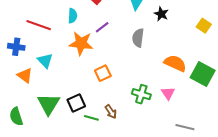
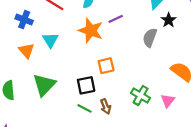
black star: (161, 14) -> (169, 20), moved
black square: (76, 103) -> (86, 85), moved

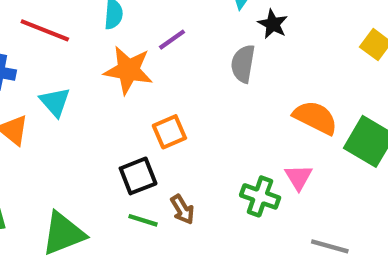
green triangle: (44, 85) -> (63, 233), moved, turned 35
green cross: (141, 95) -> (260, 196), moved

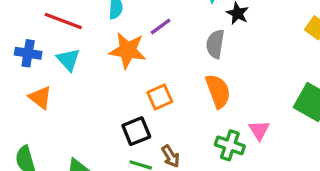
cyan triangle: (55, 102) -> (68, 60), moved
orange semicircle: (315, 118) -> (218, 91), moved, turned 44

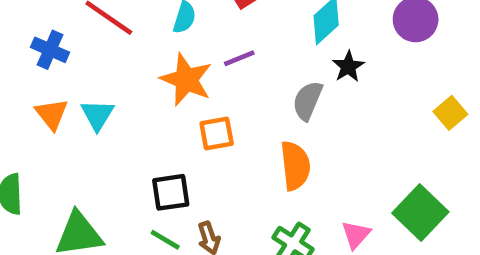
cyan triangle: (68, 60) -> (97, 115), moved
orange square: (160, 97) -> (217, 134), moved
pink triangle: (259, 130) -> (356, 235), moved

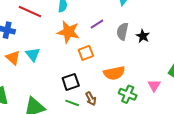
purple line: (239, 58) -> (97, 24), moved
black star: (348, 67) -> (143, 36), moved
orange semicircle: (295, 166) -> (114, 73), moved, turned 95

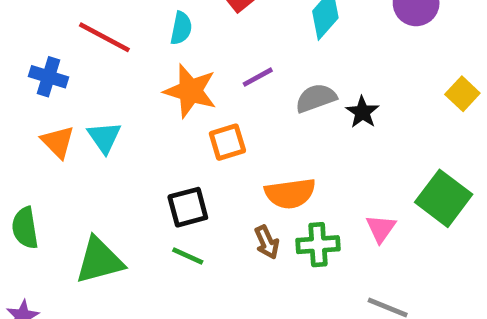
gray semicircle: (122, 31) -> (316, 98), turned 54
green cross: (128, 94) -> (318, 245), turned -30
brown arrow: (91, 99) -> (267, 242), moved

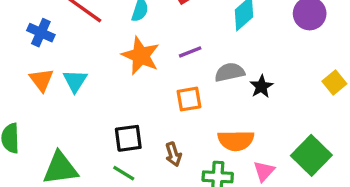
orange square: (227, 142) -> (189, 99), moved
orange semicircle: (290, 193) -> (236, 140), moved
brown arrow: (267, 242) -> (173, 154), moved

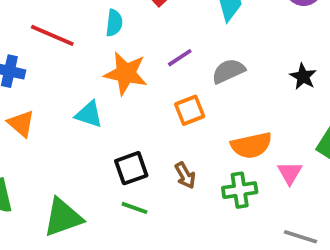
cyan triangle: (75, 81) -> (89, 114), moved, turned -32
black star: (261, 87) -> (303, 77), moved

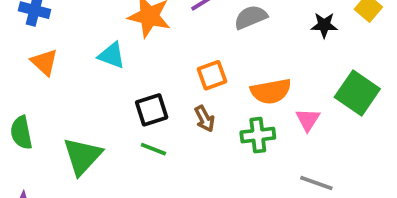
black star: (303, 77) -> (324, 25), turned -30
orange square: (190, 110) -> (212, 75), moved
green triangle: (63, 217) -> (82, 156), turned -30

